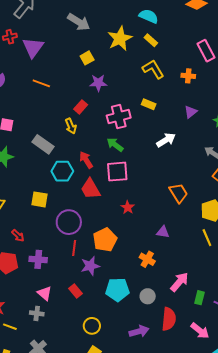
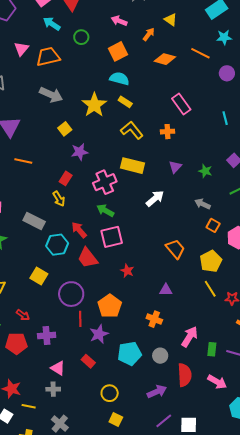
yellow rectangle: (149, 104) -> (132, 166), size x1.6
yellow square: (40, 199) -> (39, 276), turned 30

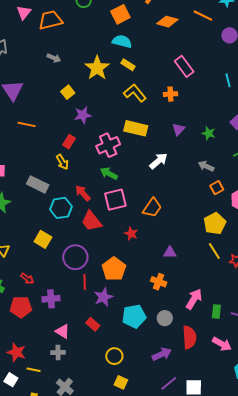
gray arrow: (51, 95) -> (54, 58), size x0.6
orange square: (213, 225) -> (217, 188), turned 32
orange trapezoid: (175, 249) -> (152, 208), moved, turned 75

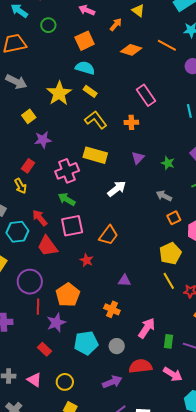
gray arrow: (54, 58) -> (16, 82), size x1.5
pink triangle: (63, 331) -> (34, 380), moved
red semicircle: (189, 337) -> (140, 366), turned -95

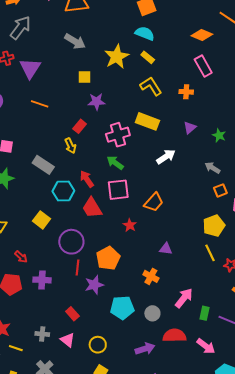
orange diamond: (131, 50) -> (202, 35), moved
yellow square: (29, 116) -> (85, 77), turned 32
red rectangle: (44, 349) -> (72, 314), moved

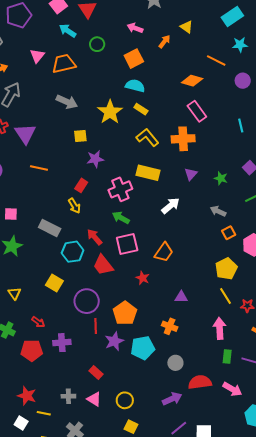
orange cross: (186, 92) -> (183, 139), size x1.6
pink arrow: (184, 298) -> (220, 328), moved, turned -35
cyan pentagon: (122, 308) -> (143, 348), moved

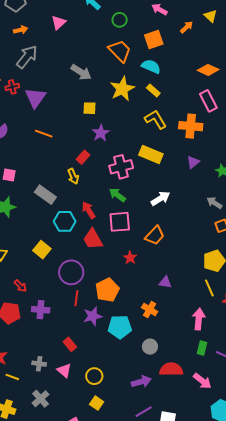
orange trapezoid: (64, 64) -> (120, 51), moved, turned 50
purple star: (95, 159) -> (101, 133), turned -30
white arrow: (171, 206) -> (160, 198), moved

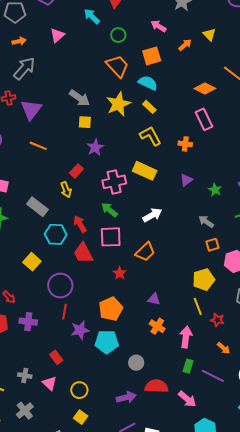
gray arrow: (81, 72) -> (80, 98), moved
orange cross: (191, 126) -> (185, 144), size x0.6
orange pentagon: (107, 290) -> (111, 309), moved
orange cross: (150, 310) -> (157, 326), moved

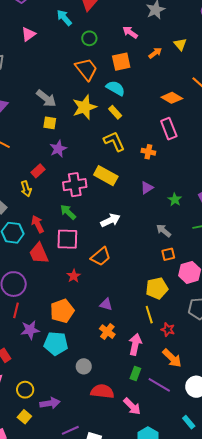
orange arrow: (224, 348) -> (172, 358), size x1.5
purple arrow: (126, 397) -> (50, 403), moved

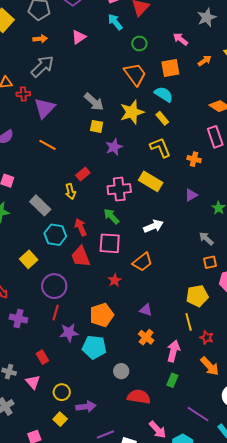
purple star: (58, 149) -> (114, 147), moved
purple line: (159, 385) -> (198, 414), moved
pink arrow: (132, 406) -> (157, 430), moved

